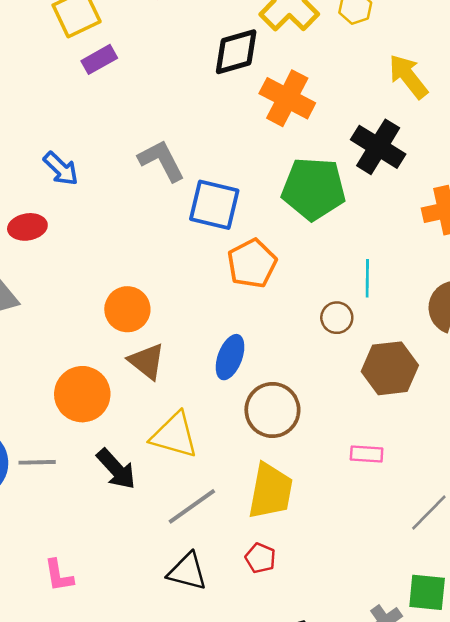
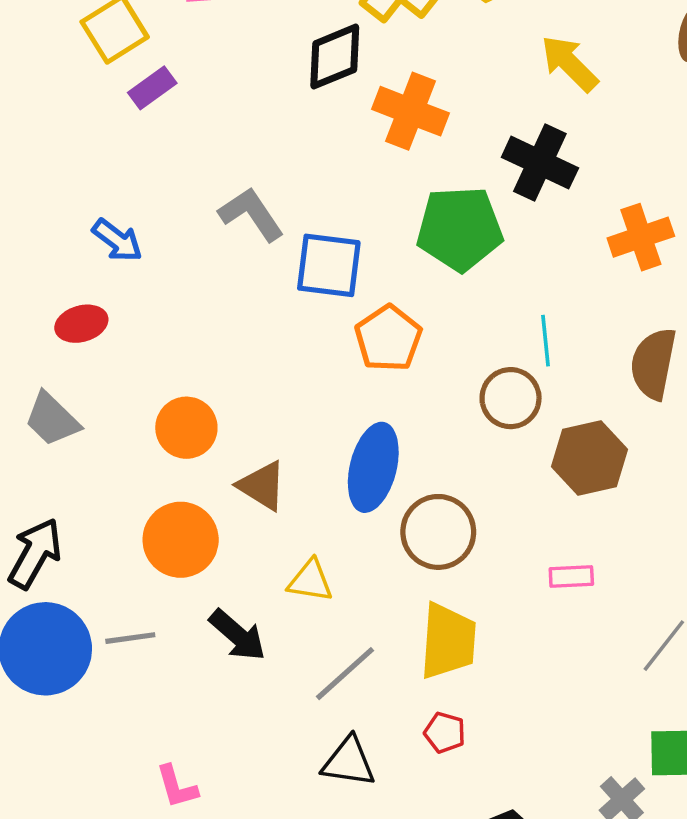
orange circle: (127, 309) -> (186, 428), moved
brown circle: (337, 318) -> (511, 398), size x1.4
blue ellipse: (230, 357) -> (373, 467), size x1.4
yellow triangle: (174, 435) -> (310, 581), size x0.7

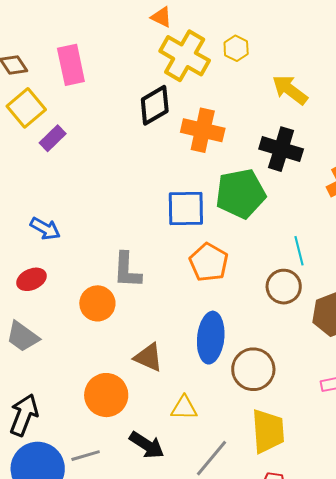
gray L-shape: (251, 214) -> (127, 270), moved, turned -135
blue square: (329, 265) -> (186, 209), moved
orange circle: (186, 428) -> (97, 303), moved

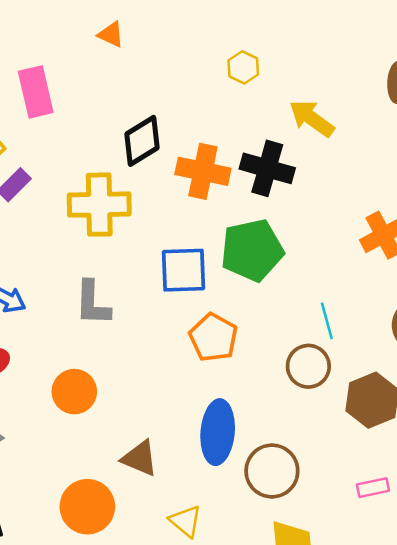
orange triangle: (161, 17) -> (111, 34), moved
yellow cross: (185, 56) -> (99, 205), moved, turned -30
black cross: (281, 149) -> (267, 168), moved
gray L-shape: (127, 270) -> (92, 303), moved
yellow triangle: (184, 408) -> (186, 521), turned 40

